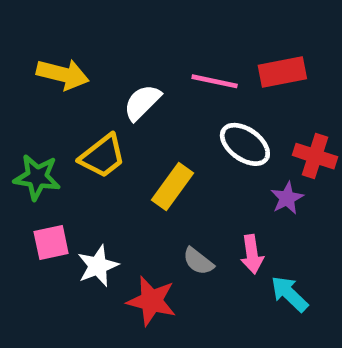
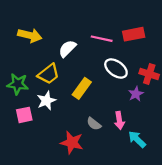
white star: (98, 266) -> (46, 101), moved

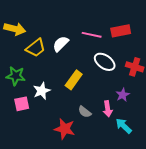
yellow arrow: (30, 35) -> (15, 29), moved
yellow trapezoid: (49, 74) -> (36, 48), moved
purple star: (136, 94) -> (123, 95), moved

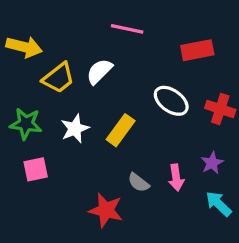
pink line: (92, 35) -> (127, 29), moved
white star: (42, 91) -> (75, 129), moved
purple star: (123, 95) -> (212, 163), moved
cyan arrow: (124, 126) -> (219, 204), moved

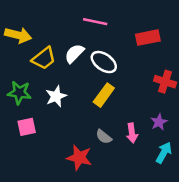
white ellipse: (171, 101) -> (104, 62), moved
yellow rectangle: (121, 130) -> (104, 95), moved
cyan arrow: (219, 204) -> (164, 153), turned 75

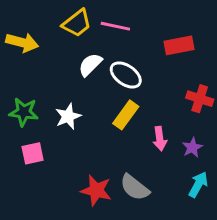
yellow trapezoid: (44, 58) -> (77, 23), moved
pink arrow: (132, 133) -> (160, 139), moved
gray semicircle: (104, 137) -> (135, 187), moved, size x1.5

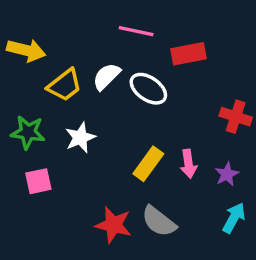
yellow trapezoid: (77, 23) -> (65, 85), moved
red rectangle: (179, 45) -> (188, 54), moved
yellow rectangle: (126, 115) -> (148, 164), moved

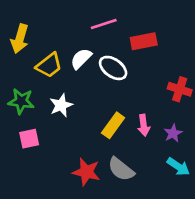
pink line: (136, 31) -> (104, 24), turned -30
yellow arrow: (26, 50) -> (20, 39), turned 92
cyan arrow: (234, 218) -> (178, 167), turned 95

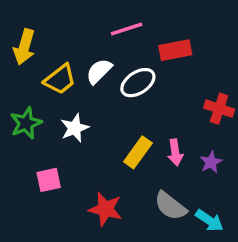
white ellipse: (113, 68) -> (138, 83), turned -68
green star: (21, 101) -> (26, 123), turned -30
pink square: (29, 139) -> (49, 180), moved
cyan arrow: (178, 167) -> (209, 221), moved
gray semicircle: (121, 169) -> (170, 206), moved

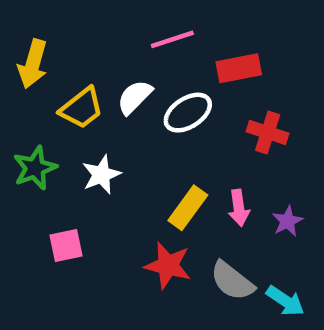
red cross: (219, 109) -> (268, 132), moved
red star: (105, 209) -> (168, 265), moved

